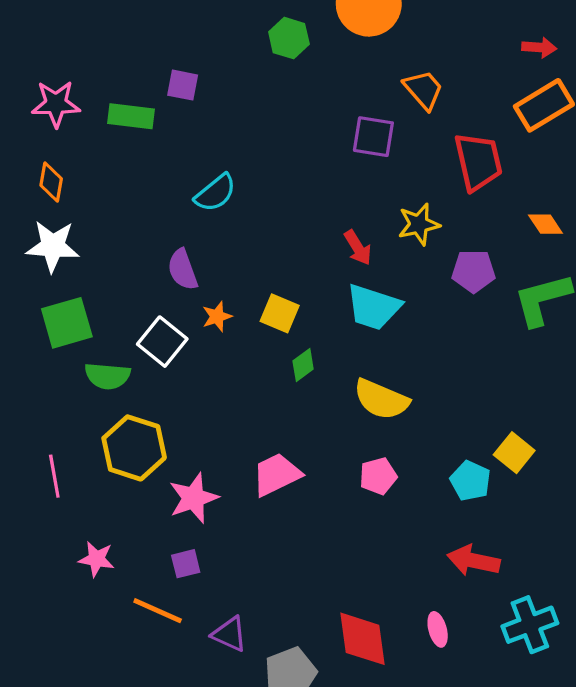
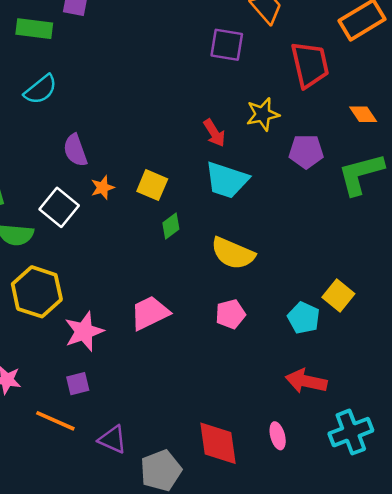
cyan semicircle: (215, 193) -> (41, 89), moved

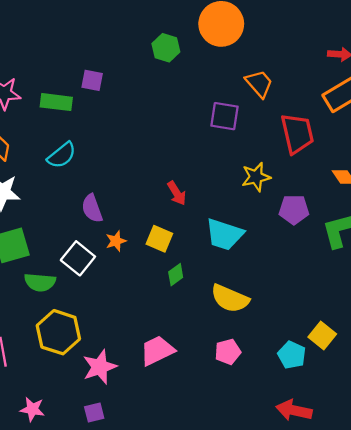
red arrow: (214, 133) -> (177, 193), moved

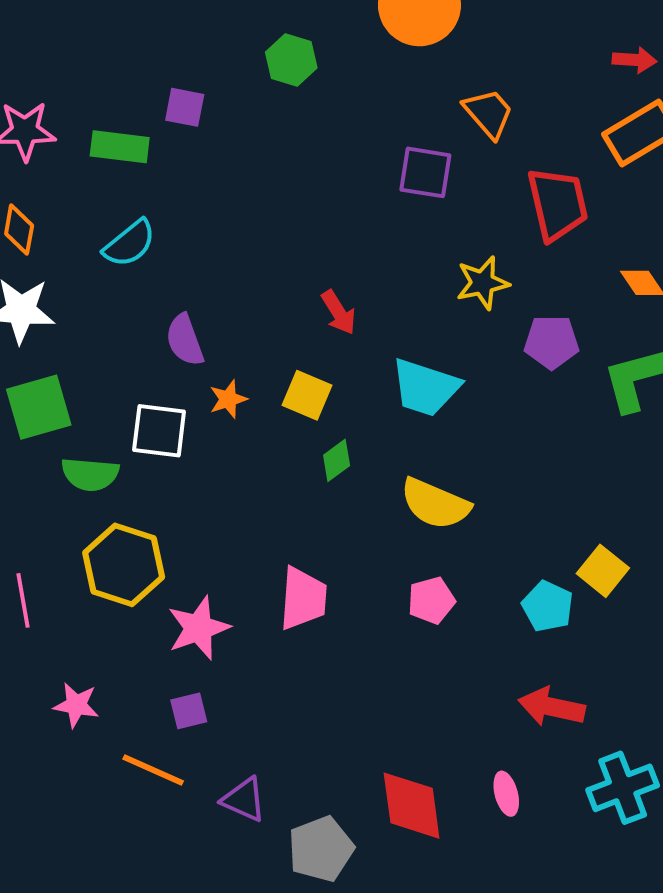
green hexagon: (166, 48) -> (291, 60), moved
white square: (78, 258) -> (159, 431), turned -32
pink trapezoid: (157, 351) -> (303, 598), turned 120

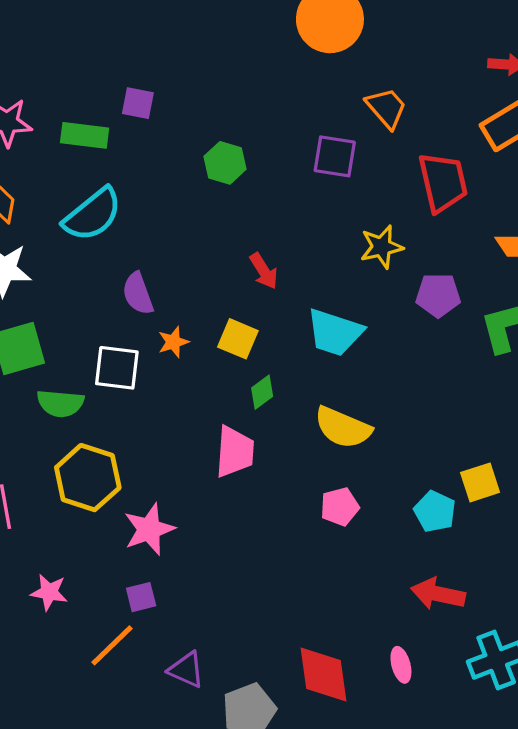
green hexagon: (291, 60) -> (225, 163), moved
cyan semicircle: (130, 243) -> (93, 215), size x1.4
yellow square: (603, 571) -> (480, 482), turned 33
pink trapezoid: (303, 598) -> (235, 452), moved
orange line: (153, 770) -> (112, 645), turned -68

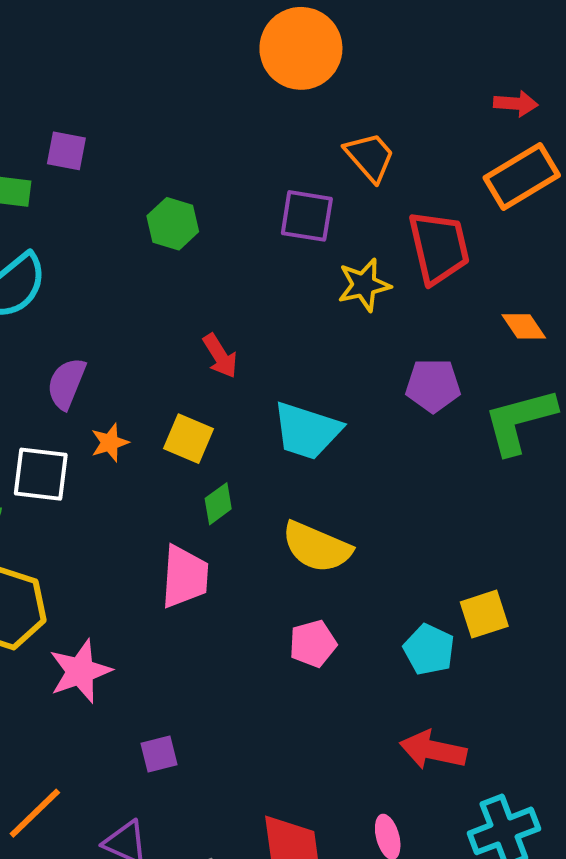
yellow star: (382, 247) -> (364, 285), moved
purple semicircle: (138, 294) -> (66, 383), turned 42
purple square: (141, 597) -> (159, 754), moved

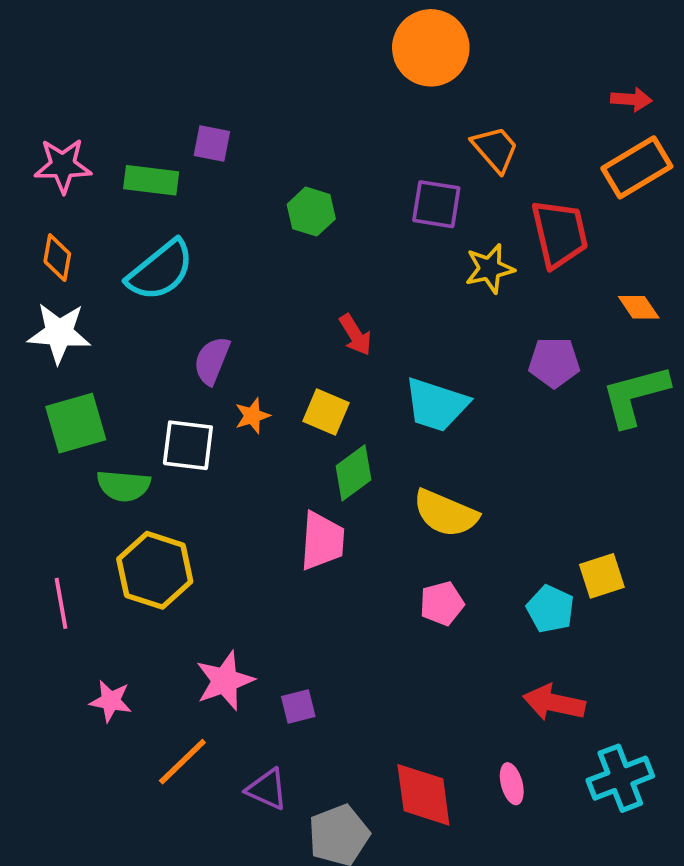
green diamond: (218, 504) -> (354, 473), size x1.4
pink star: (80, 671) -> (225, 681), moved

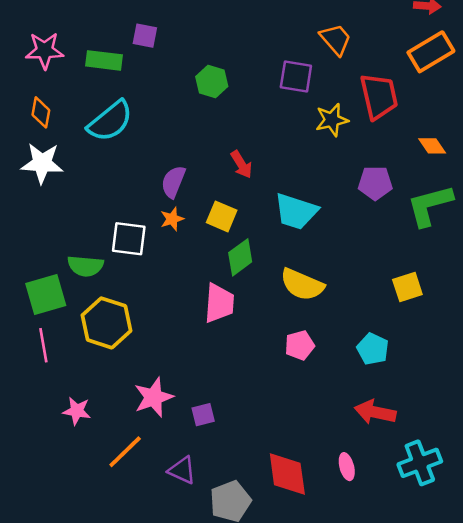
purple semicircle: (212, 361) -> (173, 182), moved
green square: (76, 423) -> (46, 294), moved
yellow square: (602, 576) -> (407, 287), moved

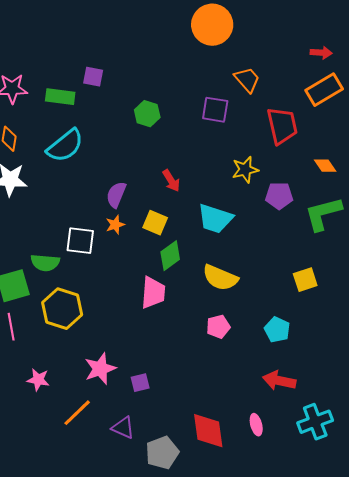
yellow star: (332, 120) -> (245, 170), moved

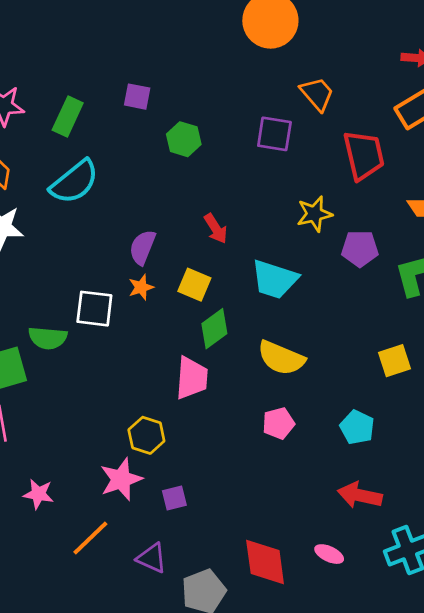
purple square: (93, 77) -> (137, 97), moved
green rectangle: (60, 97) -> (68, 117), turned -72
yellow hexagon: (62, 309) -> (146, 435), moved, size x0.7
pink ellipse: (256, 425) -> (329, 554), turned -50

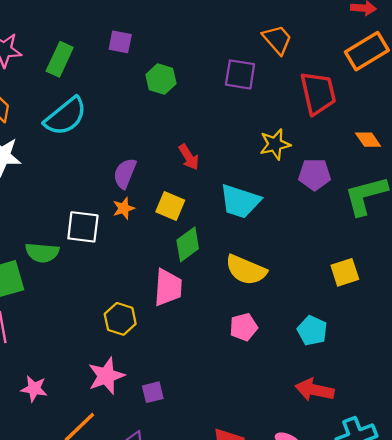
yellow hexagon: (146, 435) -> (120, 319), moved

